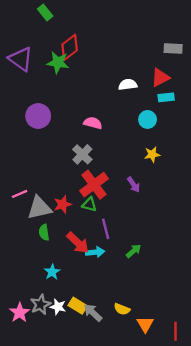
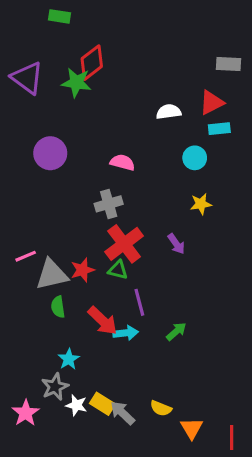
green rectangle: (45, 12) -> (59, 16), turned -42
gray cross: (82, 154) -> (109, 204), turned 30
gray star: (40, 304) -> (55, 387), moved

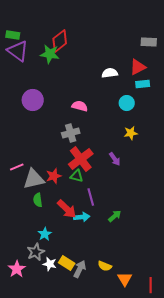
green rectangle: (59, 16) -> (13, 35), moved
gray arrow: (122, 413) -> (80, 269), turned 72

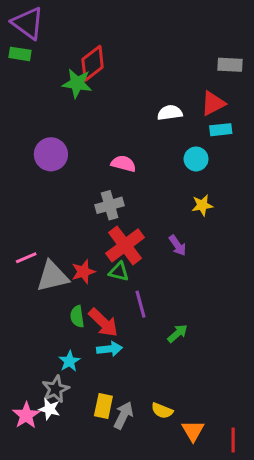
purple triangle: (18, 51) -> (28, 23), moved
green semicircle: (38, 200) -> (77, 316), moved
cyan arrow: (82, 217) -> (110, 349), moved
yellow rectangle: (67, 263) -> (103, 406), turned 70
white star: (50, 264) -> (49, 409), moved

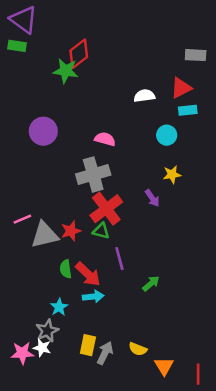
gray cross: (110, 205) -> (93, 174), size x1.4
purple arrow: (178, 245) -> (152, 198), moved
pink star: (26, 415) -> (22, 353), turned 30

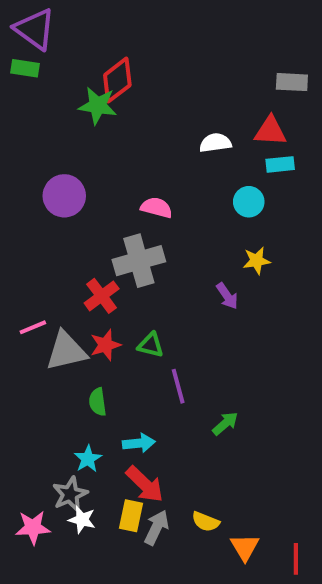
red triangle: (181, 88) -> (270, 131), turned 30
red cross: (106, 209) -> (102, 296), moved, size x0.7
red arrow: (88, 274) -> (145, 484), moved
white star: (42, 348) -> (82, 520), moved

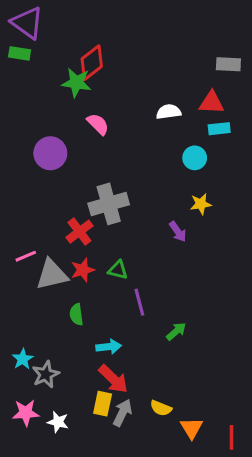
pink semicircle: (157, 208) -> (98, 124), moved, turned 30
cyan star: (88, 459) -> (23, 359), moved
gray star: (70, 494) -> (46, 374), moved
white star: (82, 520) -> (58, 422), moved

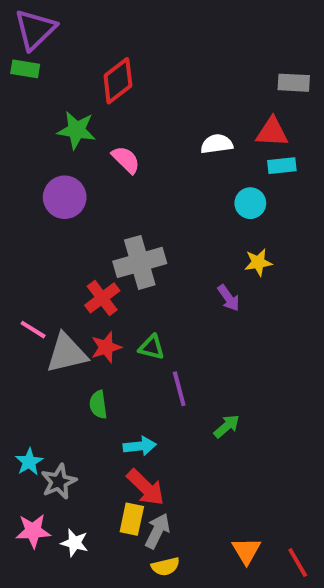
purple triangle: (27, 23) -> (35, 29), turned 40
green star: (76, 83) -> (77, 130), moved
pink line: (26, 256) -> (33, 330), turned 55
yellow semicircle: (161, 408) -> (165, 567), moved, turned -35
red line: (232, 437) -> (298, 563), turned -30

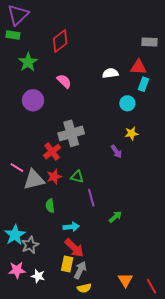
green star: (77, 130) -> (28, 62), moved, turned 30
cyan rectangle: (282, 166) -> (143, 84), turned -64
cyan star: (29, 462) -> (15, 235), size x1.5

